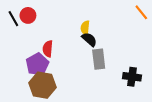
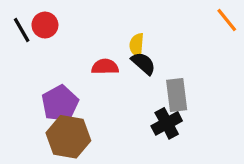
red semicircle: (48, 49) -> (105, 67), moved, turned 84
gray rectangle: (99, 59) -> (177, 95), moved
black cross: (132, 77) -> (167, 123), moved, turned -36

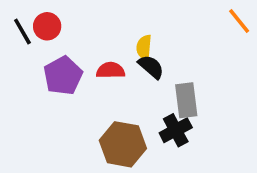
purple pentagon: (60, 103) -> (63, 76), moved
brown hexagon: (68, 137) -> (123, 144), moved

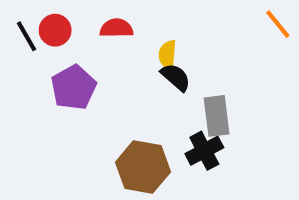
red semicircle: (111, 70) -> (116, 28), moved

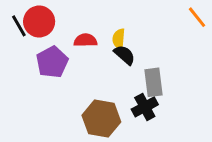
red semicircle: (116, 28) -> (85, 40), moved
red circle: (55, 30) -> (39, 22), size x1.4

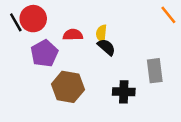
gray rectangle: (153, 82) -> (155, 71), moved
black cross: (145, 107) -> (124, 92), turned 30
brown hexagon: (101, 119) -> (68, 87), moved

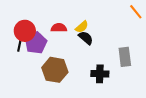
red circle: (33, 19) -> (25, 31), moved
black line: (16, 22) -> (20, 44), moved, turned 42
yellow semicircle: (101, 33) -> (82, 27), turned -136

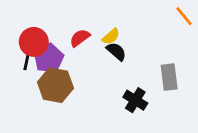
red semicircle: (59, 28) -> (80, 38), turned -35
brown hexagon: (55, 70) -> (55, 85), moved
black cross: (100, 74) -> (135, 100), turned 30

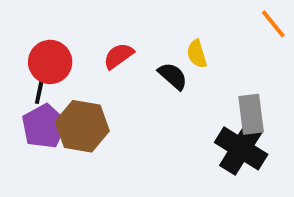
yellow semicircle: (111, 36) -> (197, 54), moved, turned 114
purple pentagon: (49, 58) -> (44, 126), moved
black cross: (135, 100) -> (241, 148), moved, size x1.4

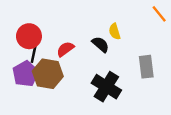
red semicircle: (118, 56) -> (65, 49), moved
black line: (40, 88) -> (34, 54), moved
black cross: (241, 148) -> (106, 87), moved

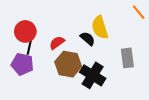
yellow semicircle: (115, 31) -> (100, 27), size x1.6
purple pentagon: (25, 74) -> (22, 64), turned -30
brown hexagon: (48, 74) -> (68, 64), moved

